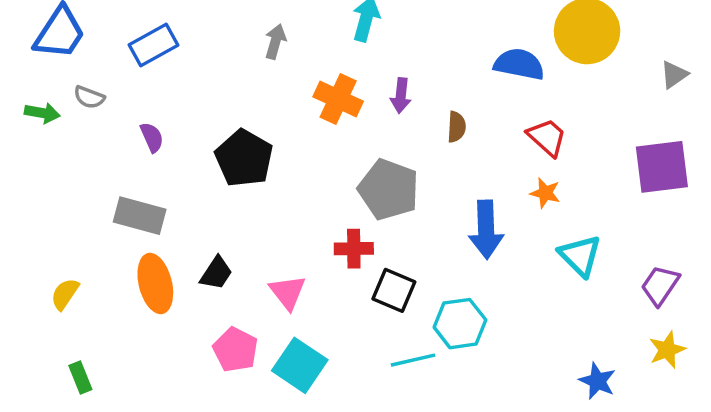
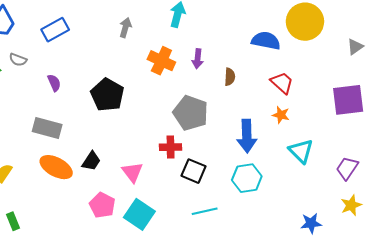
orange ellipse: (155, 284) -> (56, 167), turned -48
cyan hexagon: (460, 324) -> (247, 178), moved
blue star: (597, 381) -> (311, 223), turned -30

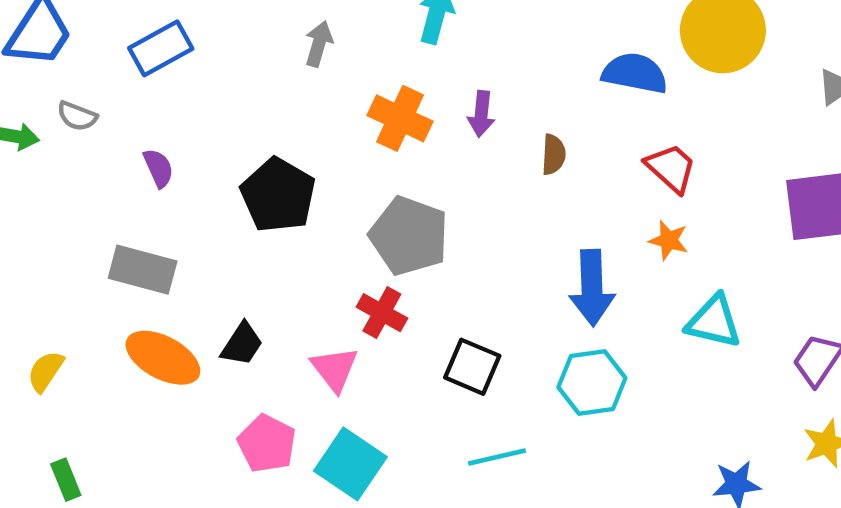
gray pentagon: (191, 113) -> (409, 236), moved
red cross: (171, 147) -> (382, 313), moved, turned 30
cyan triangle: (301, 151) -> (714, 322), turned -32

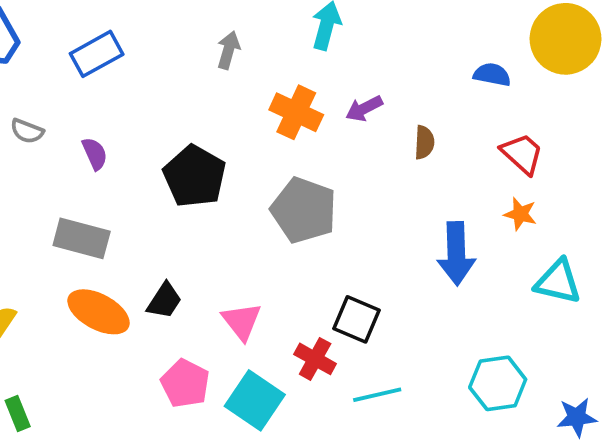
blue semicircle: (635, 73) -> (492, 75), size x0.7
purple arrow: (481, 114) -> (364, 108), turned 57
gray semicircle: (77, 116) -> (27, 131), moved
red cross: (382, 313) -> (315, 359), moved
cyan hexagon: (592, 383) -> (498, 383), moved

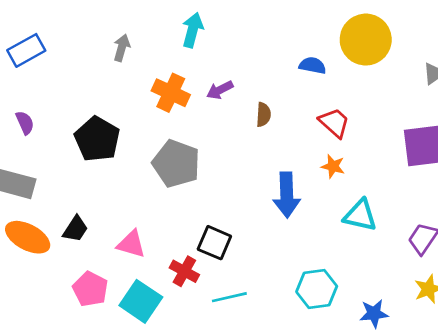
pink triangle: (242, 321) -> (131, 244), turned -36

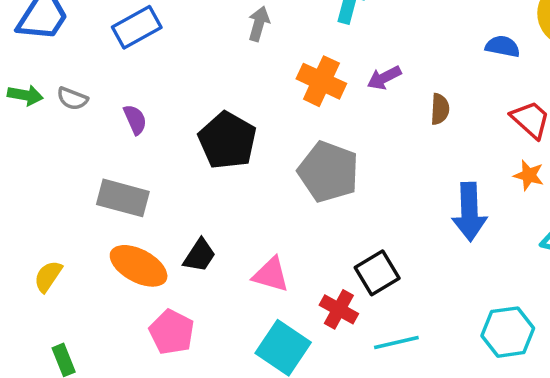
black square: (214, 243) -> (377, 273), turned 36
pink pentagon: (90, 289) -> (172, 332), moved

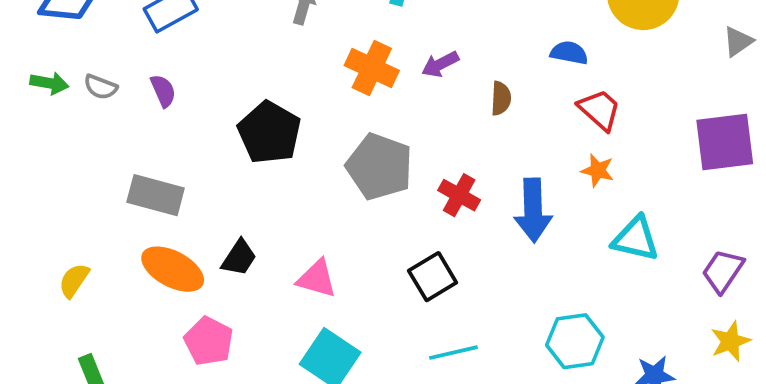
blue semicircle: (503, 46) -> (569, 53), moved
purple semicircle: (135, 120) -> (163, 91), moved
red cross: (339, 309) -> (459, 195), moved

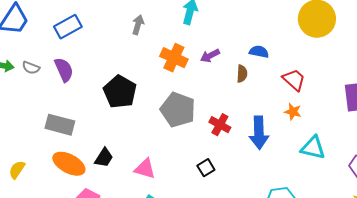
blue semicircle: (569, 53) -> (259, 52), moved
purple semicircle: (163, 91) -> (64, 70), size x1.4
black square: (433, 277) -> (206, 168), size x0.7

